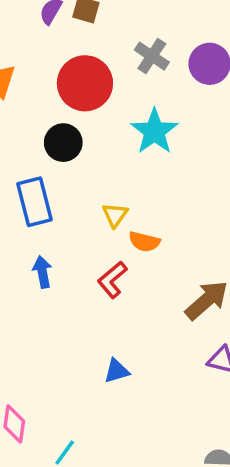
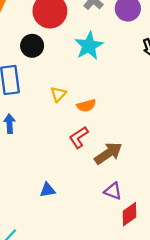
orange semicircle: (144, 242) -> (86, 106), moved, turned -36
red L-shape: (112, 280) -> (79, 137), moved

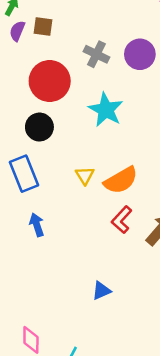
orange semicircle: (86, 106) -> (121, 180), size x1.5

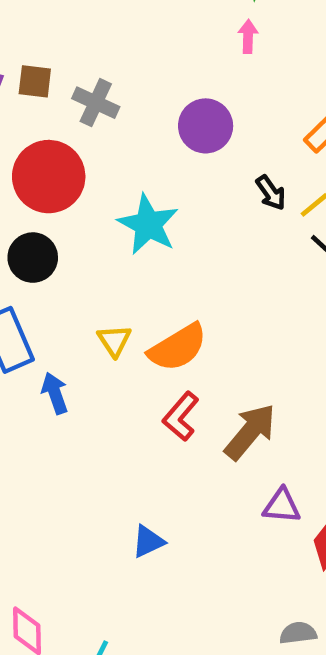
gray cross: (96, 54) -> (96, 103), moved
blue arrow: (37, 225) -> (55, 393), moved

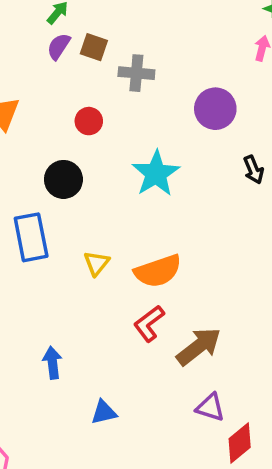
gray cross: (96, 103) -> (136, 73), turned -32
red circle: (49, 177) -> (89, 121), size x0.5
yellow triangle: (114, 341) -> (97, 263), moved
blue arrow: (55, 393) -> (52, 363), moved

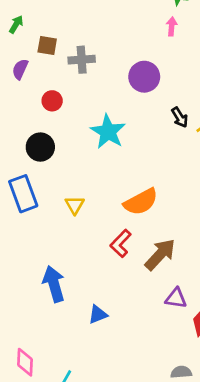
purple semicircle: (59, 46) -> (20, 69), moved
orange semicircle: (158, 271) -> (141, 202), moved
blue arrow: (52, 363) -> (54, 284), size x1.5

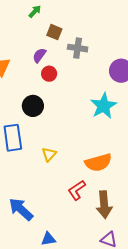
purple semicircle: (20, 69) -> (39, 55), moved
cyan star: (108, 132) -> (104, 106), moved
brown arrow: (160, 255) -> (104, 205), turned 120
blue arrow: (54, 284) -> (21, 209), turned -44

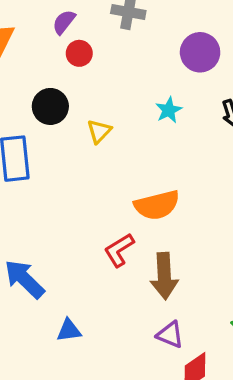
cyan star: (104, 106) -> (169, 110), size x0.6
yellow triangle: (49, 154) -> (99, 131), moved

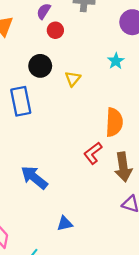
orange semicircle: (157, 205) -> (114, 122), turned -68
blue triangle: (69, 330) -> (65, 224), moved

